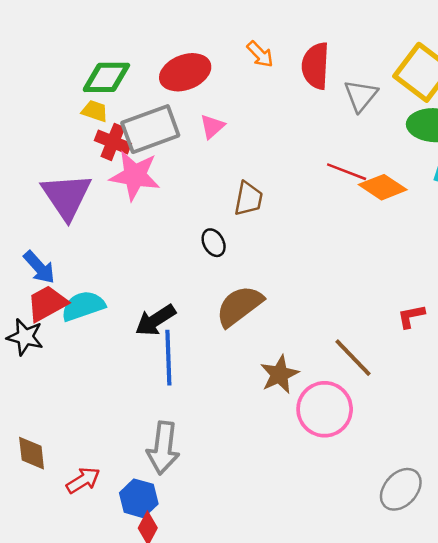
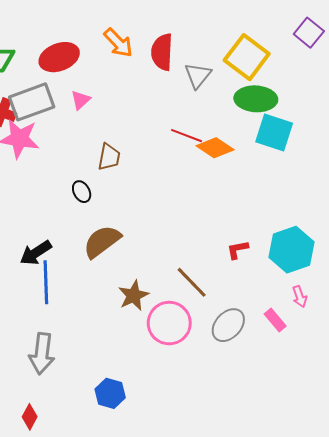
orange arrow: (260, 54) -> (118, 43), size x1.4
gray ellipse: (401, 489) -> (228, 325), moved
blue hexagon: (139, 498) -> (110, 393), moved

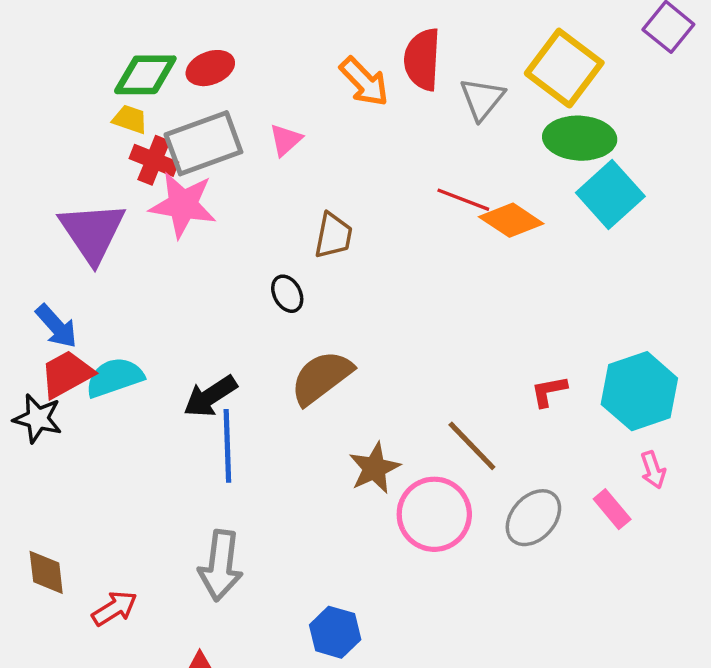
orange arrow: (118, 43) -> (364, 82), moved
red ellipse: (59, 57) -> (210, 68), moved, size x0.7
cyan square: (274, 132) -> (610, 195), turned 30

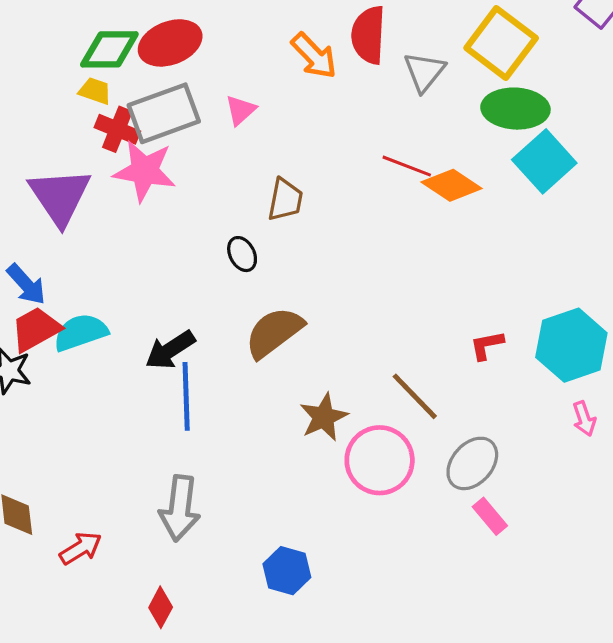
red ellipse: (210, 68) -> (170, 43), size x1.4
pink rectangle: (612, 509) -> (490, 516), moved

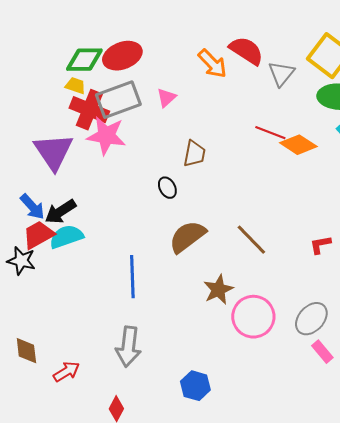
red semicircle: (368, 35) -> (246, 51), turned 120
red cross: (117, 129) -> (89, 110), size x1.4
black arrow: (170, 350) -> (60, 212), moved
brown line: (415, 396) -> (251, 240), moved

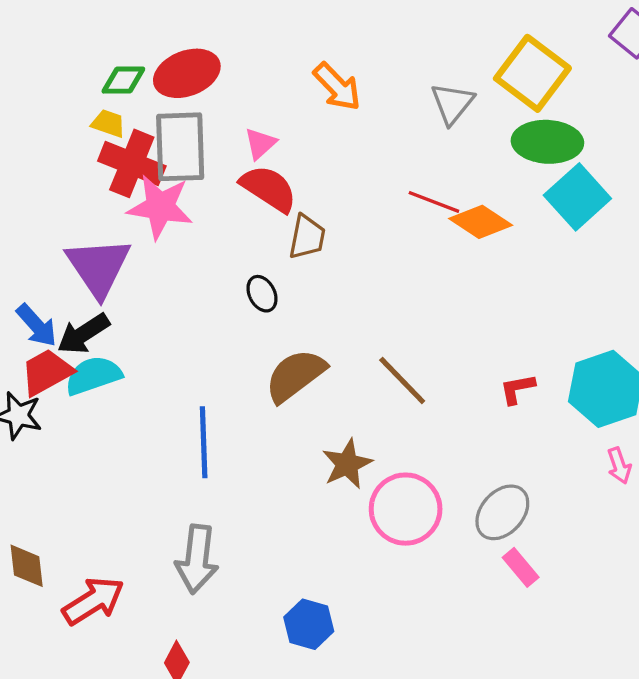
red semicircle: (246, 51) -> (269, 189), moved
green diamond: (84, 60) -> (123, 80), size x0.7
gray rectangle: (118, 100) -> (180, 147), turned -72
purple triangle: (53, 152) -> (98, 267), moved
red arrow: (66, 372) -> (93, 601), size x1.4

